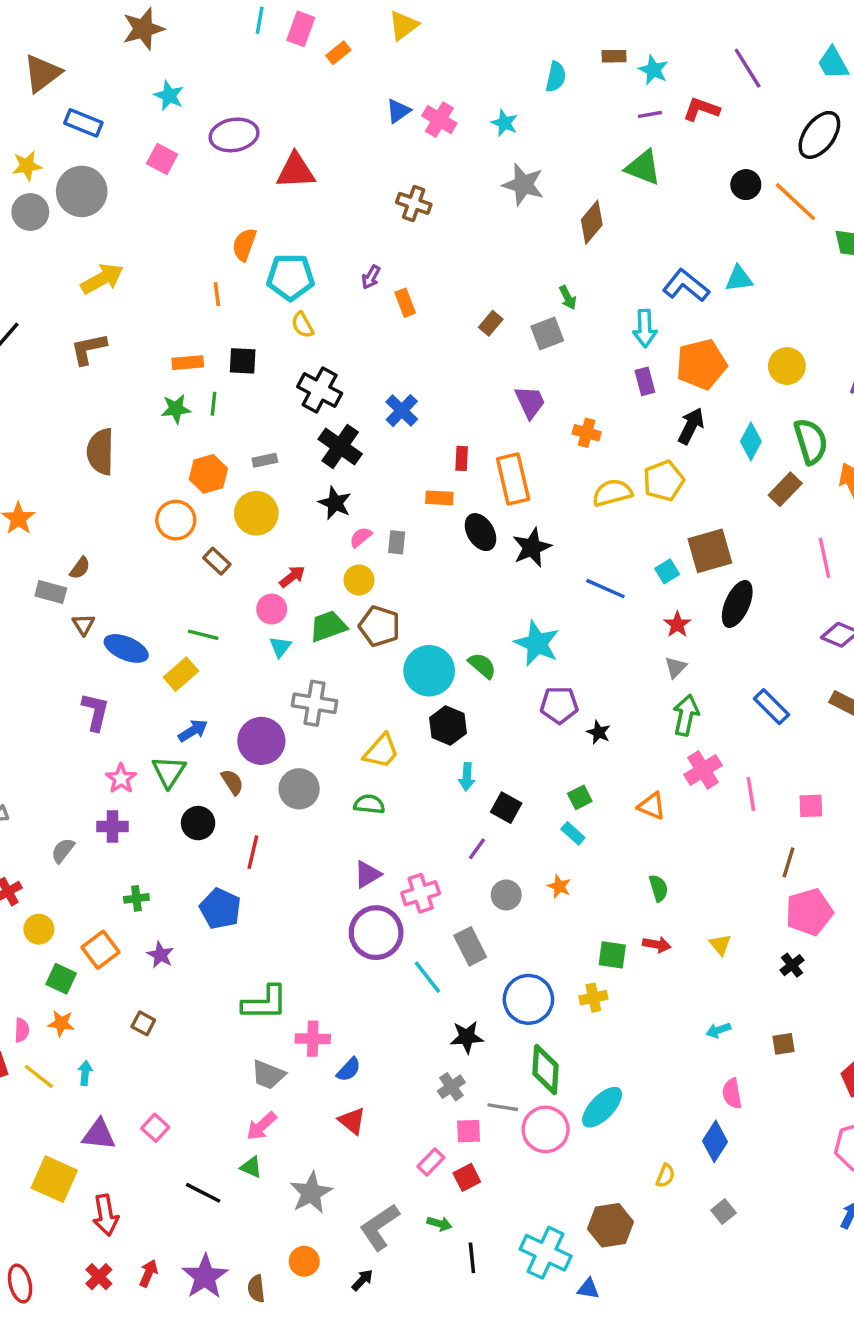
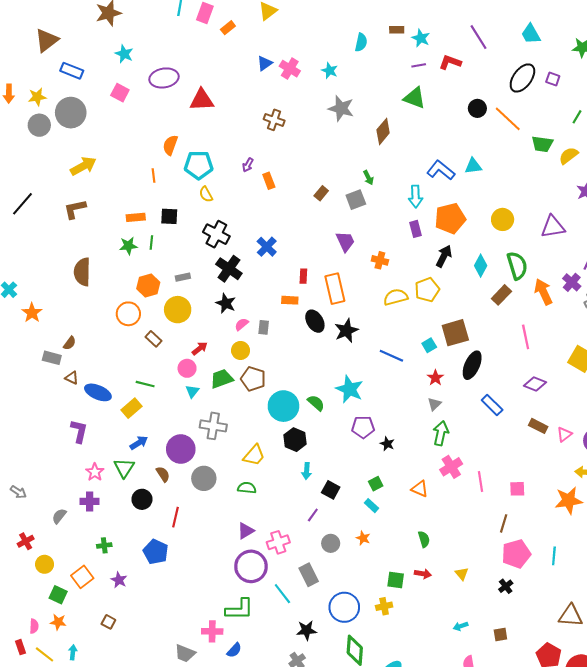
brown triangle: (83, 624) -> (72, 378), turned -32
blue rectangle: (771, 707) -> (492, 405), moved
green L-shape: (265, 1003) -> (239, 609), moved

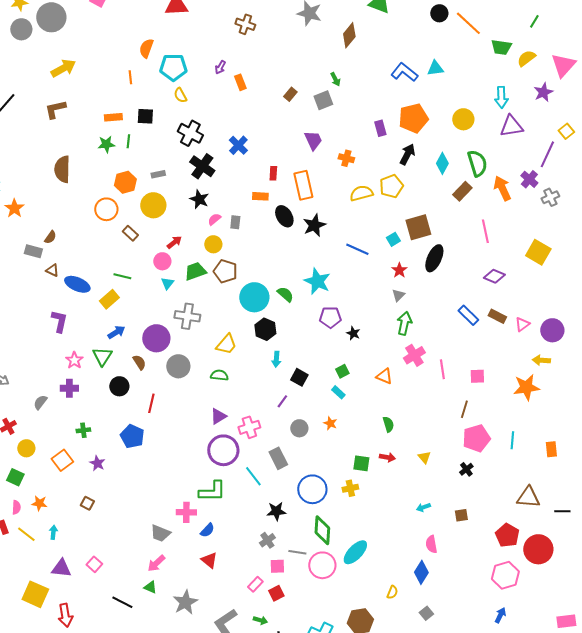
cyan arrow: (416, 196) -> (501, 97), moved
blue rectangle: (492, 405) -> (468, 315), moved
green square: (58, 595) -> (15, 477), moved

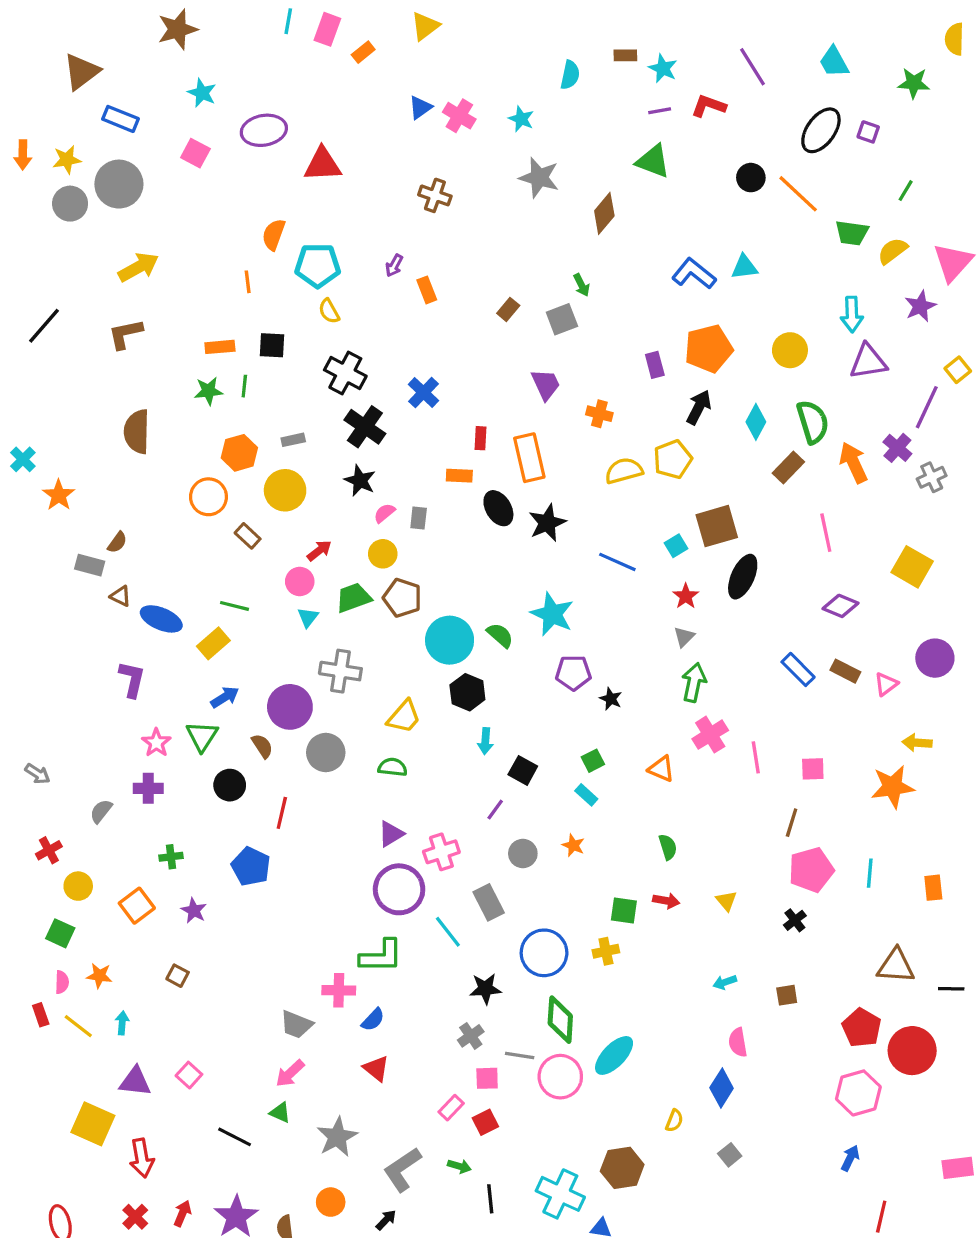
purple circle: (552, 330) -> (935, 658), moved

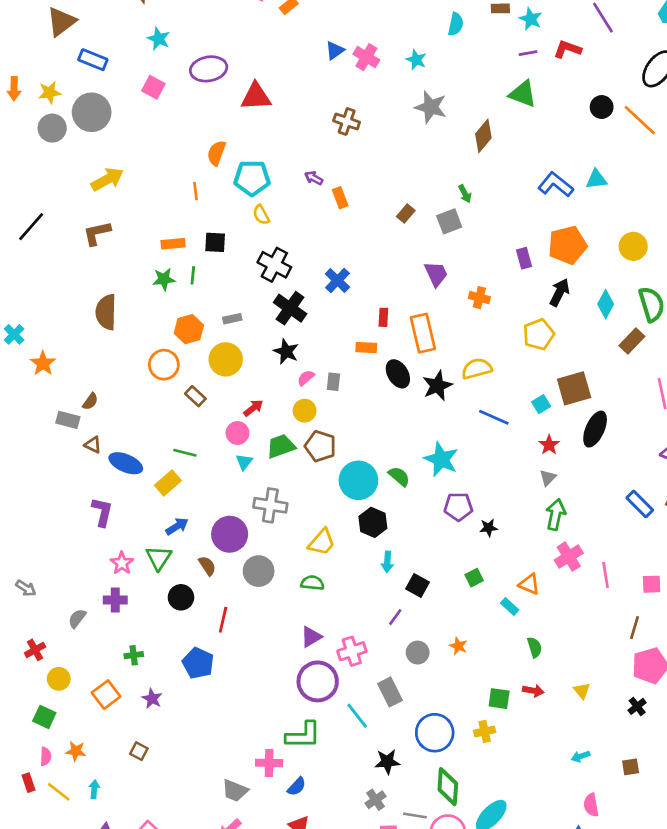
purple arrow: (394, 266) -> (314, 178), turned 90
yellow semicircle: (624, 471) -> (477, 369), moved
black star: (611, 699) -> (489, 528), turned -30
cyan rectangle: (586, 795) -> (510, 607), moved

